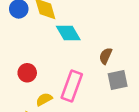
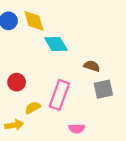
brown semicircle: (106, 56) -> (92, 66), turned 84

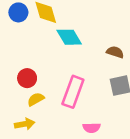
brown semicircle: (92, 66) -> (115, 52), moved
yellow semicircle: (33, 108) -> (36, 99), moved

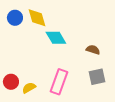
red circle: (27, 78) -> (11, 82), moved

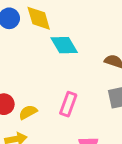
pink rectangle: (59, 82) -> (68, 104), size x0.7

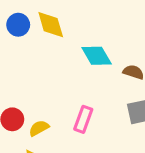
cyan diamond: (64, 45) -> (97, 56), moved

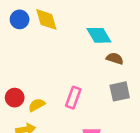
cyan diamond: (97, 56) -> (99, 35), moved

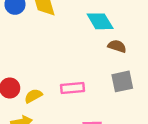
pink rectangle: (73, 98) -> (73, 88), turned 65

